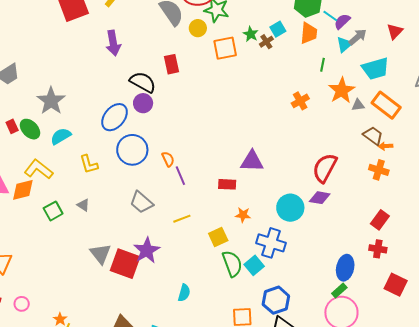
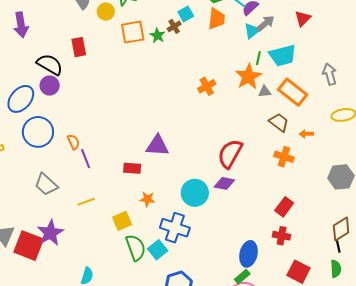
green star: (251, 34) -> (158, 35), moved
green line: (323, 65) -> (258, 58), moved
orange arrow: (386, 146) -> (306, 134), moved

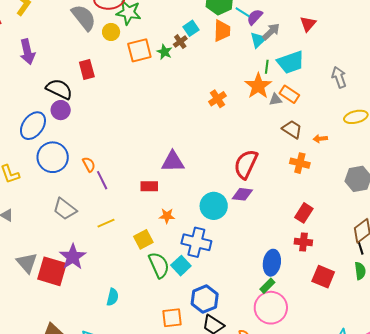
orange rectangle: (293, 92) -> (289, 94), moved, size x0.7

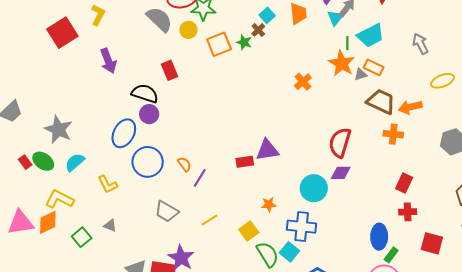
brown trapezoid: (292, 129) -> (381, 102), size x1.4
orange arrow: (320, 139) -> (410, 107), size x1.6
purple line: (102, 180) -> (200, 178), turned 66
red rectangle: (149, 186) -> (245, 162), moved
green rectangle: (267, 286) -> (391, 255), moved

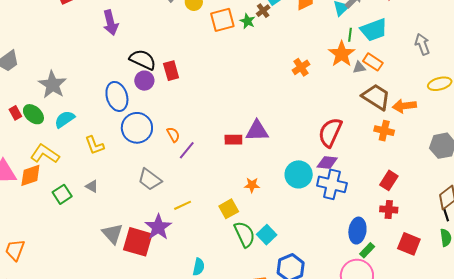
red rectangle: (170, 70) -> (171, 71), moved
blue ellipse: (124, 133) -> (117, 96), turned -52
yellow line: (209, 220) -> (183, 205), moved
blue cross: (302, 227) -> (332, 184), moved

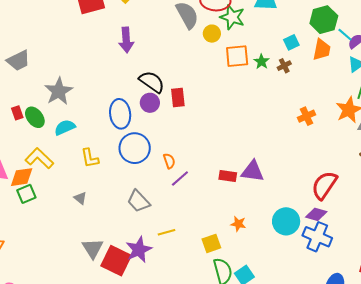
brown cross: (263, 11) -> (284, 66), moved
green square: (62, 194) -> (26, 194), moved

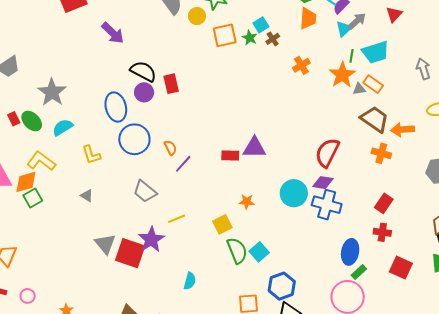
purple arrow: (126, 40) -> (113, 33), turned -35
cyan square: (291, 42) -> (261, 25), moved
orange cross: (307, 116) -> (301, 65), moved

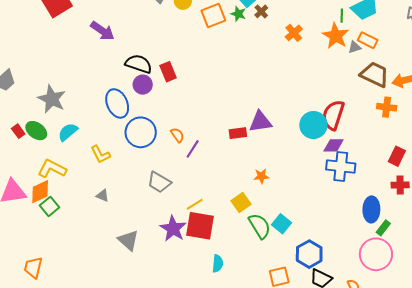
cyan circle: (294, 193) -> (313, 125), moved
red square: (130, 253) -> (200, 226), moved

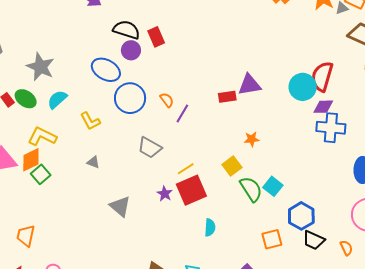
blue ellipse: (117, 103) -> (106, 70), turned -36
red square: (200, 226) -> (191, 190), turned -32
purple star: (173, 229) -> (165, 194), size x0.6

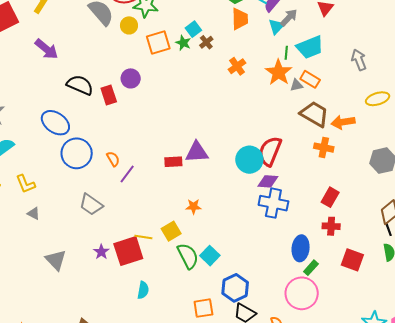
purple circle: (131, 50) -> (131, 78), moved
yellow L-shape: (90, 121) -> (26, 184), moved
yellow line: (186, 169) -> (143, 237), moved, turned 36

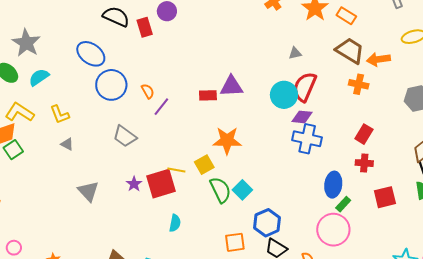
gray triangle: (296, 85) -> (295, 53), moved
orange star: (193, 207) -> (227, 141), size x1.8
red square: (352, 260) -> (385, 197), turned -35

